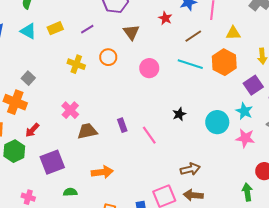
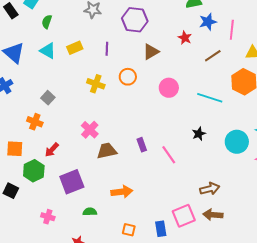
purple line: (87, 29) -> (107, 49), turned -56
brown triangle: (131, 32) -> (151, 52), turned 36
cyan line: (190, 64) -> (210, 98), moved
orange cross: (15, 102) -> (35, 122), size x0.7

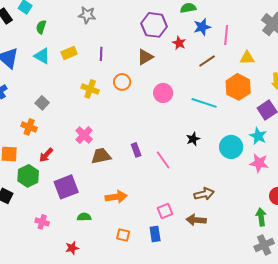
purple hexagon: (135, 20) -> (154, 25), moved
brown arrow: (213, 215) -> (196, 220), moved
pink square: (184, 216) -> (165, 211), moved, size x0.7

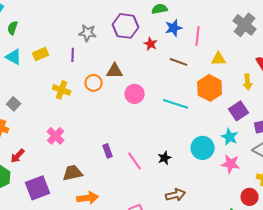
gray star: (87, 15) -> (88, 33), moved
brown triangle: (145, 57) -> (115, 71), moved, turned 30
brown line: (207, 61) -> (179, 62), turned 54
black star: (193, 139) -> (165, 158), moved
brown trapezoid: (101, 156) -> (73, 173), moved

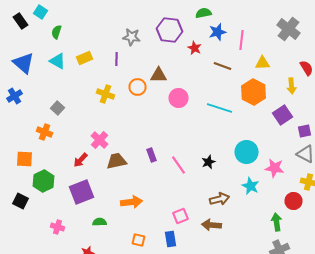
cyan star: (230, 137) -> (250, 186), moved
red arrow: (18, 156) -> (80, 160), moved
brown trapezoid: (73, 173) -> (116, 161), moved

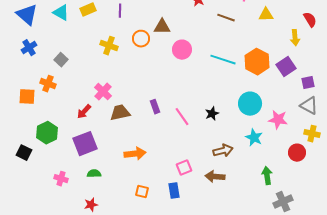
orange hexagon: (254, 92) -> (257, 62), moved
blue cross: (14, 96) -> (29, 48), moved
orange square: (24, 159) -> (27, 97), moved
green semicircle: (100, 222) -> (94, 174), moved
green arrow: (276, 222) -> (267, 176), moved

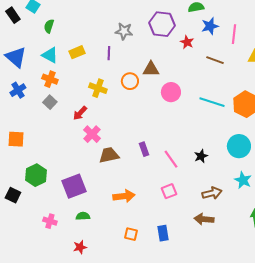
orange cross: (48, 84) -> (50, 79), moved
red arrow: (84, 112) -> (80, 113), moved
pink square: (184, 168) -> (169, 191), moved

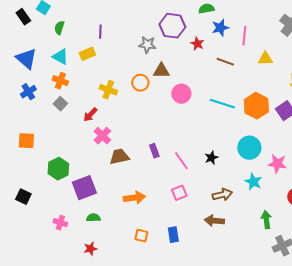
gray star: (124, 31) -> (147, 45), moved
purple line: (109, 53) -> (100, 32), moved
green hexagon: (36, 175) -> (58, 169), moved

